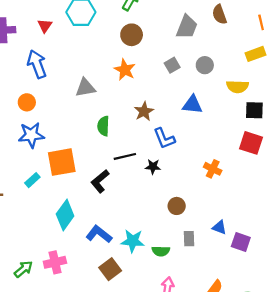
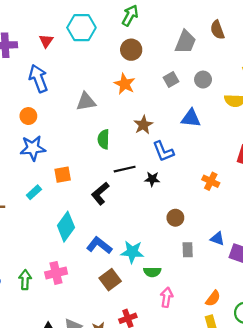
orange square: (62, 162) -> (63, 175), size x0.6
green semicircle: (161, 251) -> (152, 272), moved
green arrow: (23, 269) -> (25, 280), turned -48

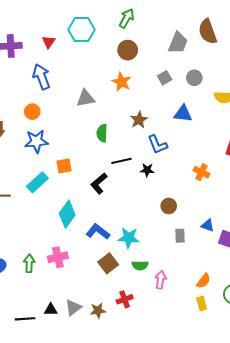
brown semicircle: (217, 30) -> (208, 32), size x1.4
cyan rectangle: (34, 192) -> (37, 182), size x1.5
green semicircle: (152, 272) -> (140, 265), moved

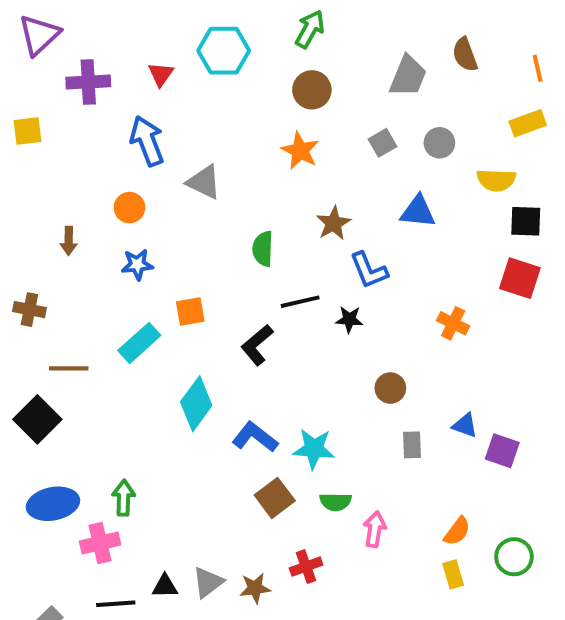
brown semicircle: (208, 32) -> (465, 55), size x0.7
gray triangle: (86, 98) -> (204, 182), moved, turned 36
blue star: (36, 141) -> (137, 264), size x0.7
pink cross: (58, 257) -> (100, 543), moved

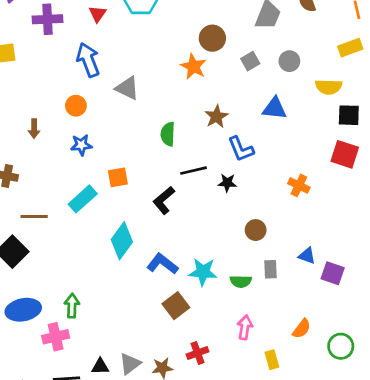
brown circle: (312, 90) -> (212, 38), moved
green semicircle: (335, 502) -> (241, 281), moved
yellow rectangle: (453, 574) -> (272, 360), moved

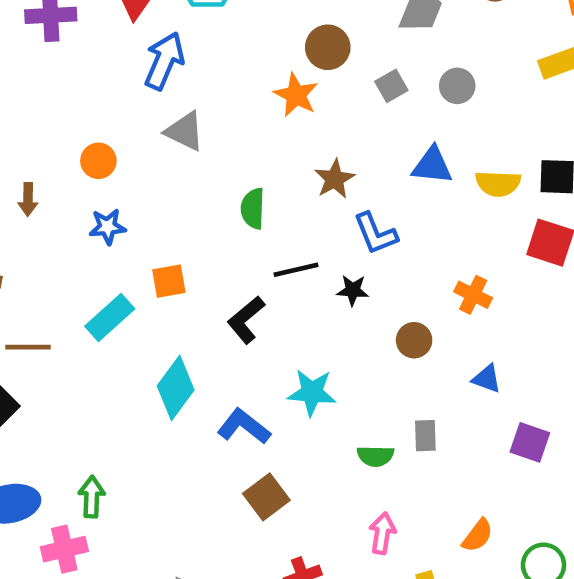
blue arrow: (88, 60) -> (164, 61), moved, turned 44
yellow semicircle: (329, 87) -> (498, 184), moved
brown circle: (256, 230) -> (414, 340), moved
blue triangle: (307, 256) -> (487, 379), moved
cyan star: (203, 272) -> (312, 392), moved

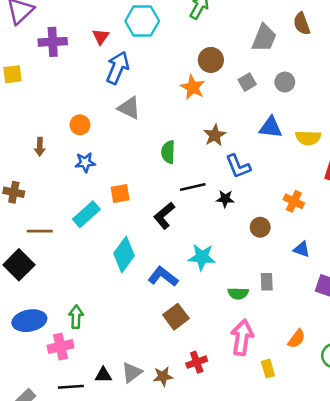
pink arrow: (382, 533) -> (242, 337), size x1.5

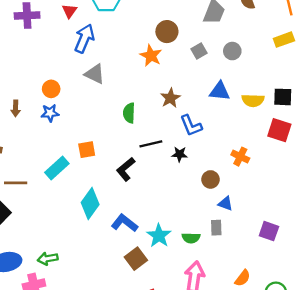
blue star: (85, 162) -> (50, 113), moved
blue triangle: (302, 249) -> (225, 204), moved
cyan star: (202, 257) -> (159, 236), moved, turned 30
green arrow: (76, 317) -> (48, 259), turned -102

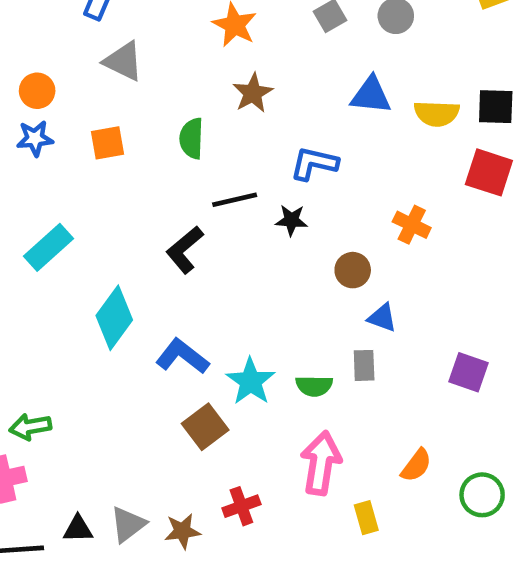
brown star: (170, 98) -> (253, 93), moved
blue L-shape: (191, 126) -> (314, 163), turned 125
orange square: (87, 150) -> (107, 143), moved

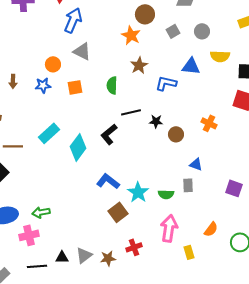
orange circle: (37, 91) -> (53, 64), moved
yellow semicircle: (437, 113) -> (220, 56), moved
blue L-shape: (314, 163) -> (166, 83), moved
brown circle: (353, 270) -> (176, 134), moved
cyan diamond: (114, 318) -> (78, 147), moved

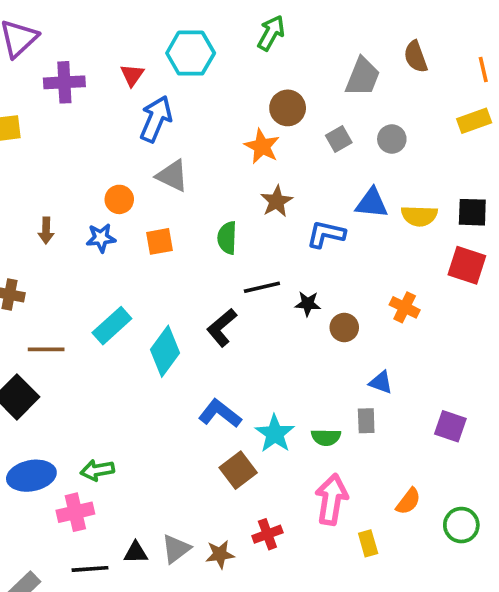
yellow semicircle: (220, 56) -> (419, 216), moved

